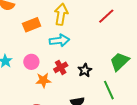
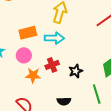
orange rectangle: (32, 25) -> (28, 33), moved

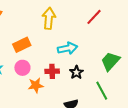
cyan arrow: (54, 38) -> (67, 48), moved
red cross: (52, 65) -> (52, 71), turned 32

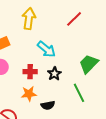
cyan arrow: (67, 48) -> (46, 49), turned 48
orange star: (36, 85) -> (29, 94), moved

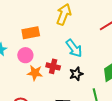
orange star: (29, 94) -> (35, 73), moved

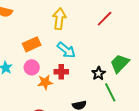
cyan arrow: (74, 48) -> (66, 50), moved
black star: (76, 74) -> (99, 73), moved

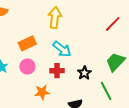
red line: (105, 19) -> (113, 24), moved
black star: (99, 73) -> (84, 73), moved
orange star: (45, 82) -> (42, 92), moved

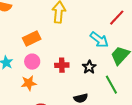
cyan arrow: (62, 49) -> (99, 40), moved
orange star: (42, 92) -> (29, 83), moved

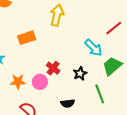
pink circle: (32, 62) -> (40, 82), moved
red cross: (62, 65) -> (53, 68), turned 32

